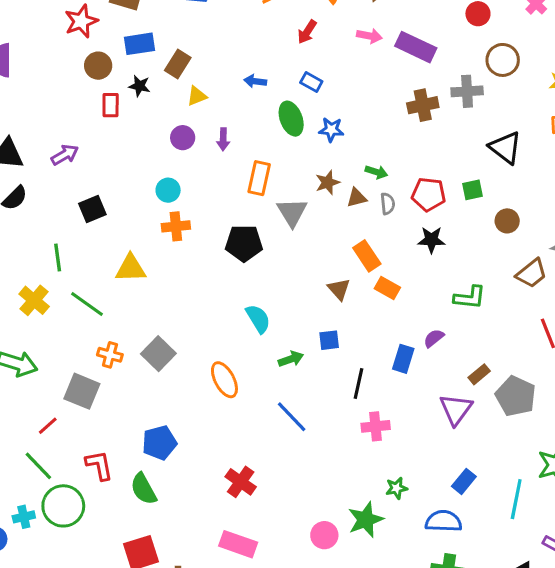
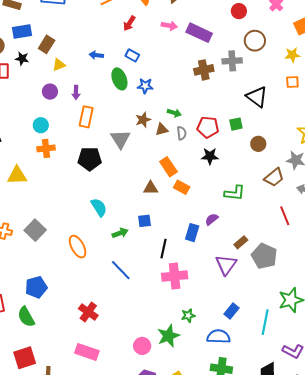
orange rectangle: (259, 178) -> (86, 117), moved
brown triangle: (339, 289) -> (151, 188), turned -49
pink cross: (376, 426) -> (175, 276), size x1.4

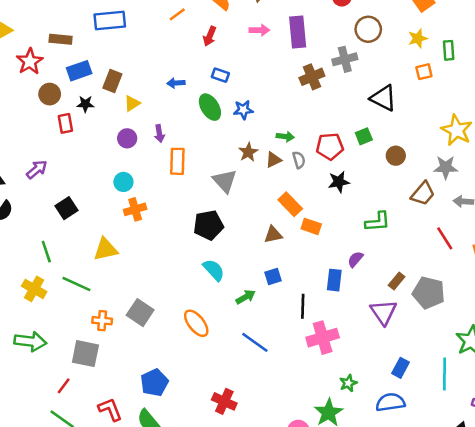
purple rectangle: (199, 33) -> (298, 32), turned 70
black pentagon: (90, 159) -> (208, 225), moved

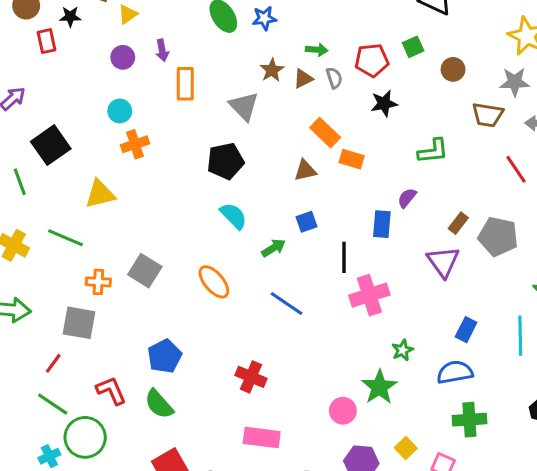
brown trapezoid: (423, 193) -> (488, 115), turned 60
black square: (66, 208) -> (51, 145), size x1.4
green line: (46, 252) -> (20, 182), moved

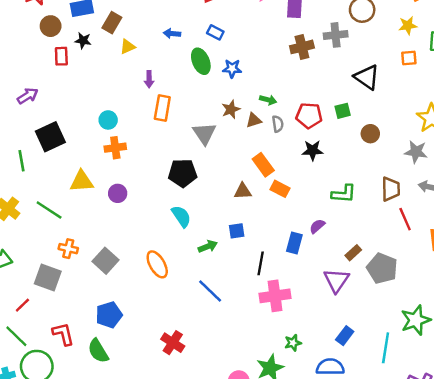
purple circle: (123, 57) -> (118, 193), moved
brown trapezoid: (488, 115) -> (391, 189), moved, turned -110
gray square: (145, 271) -> (105, 261), moved

